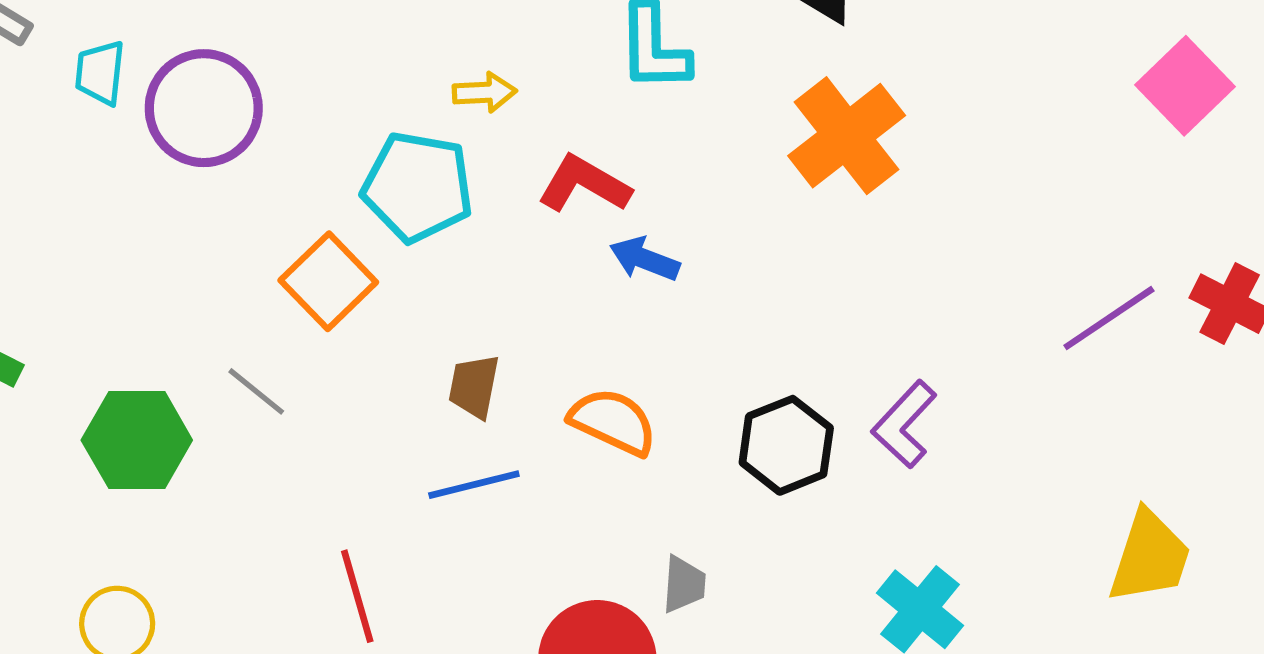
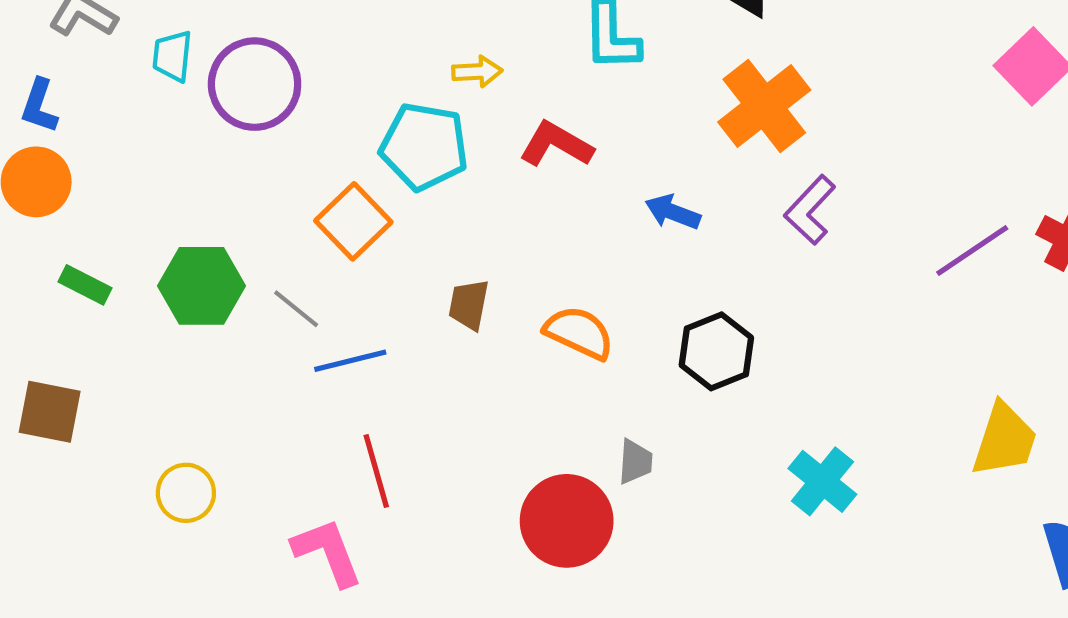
blue arrow: (645, 259) -> (673, 212), moved
purple L-shape: (904, 424) -> (810, 210), moved
green hexagon: (137, 440) -> (202, 286), moved
blue line: (474, 485) -> (350, 361), moved

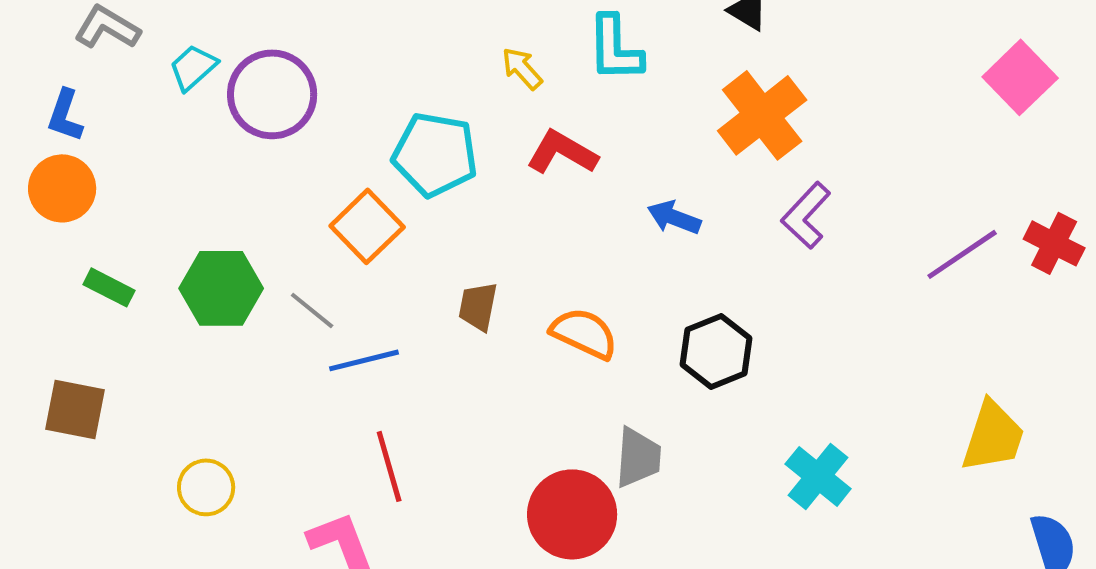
cyan trapezoid: (172, 56) -> (193, 67), turned 42
yellow arrow: (477, 72) -> (522, 68), moved, turned -129
gray trapezoid: (635, 462) -> (638, 457), size x1.4

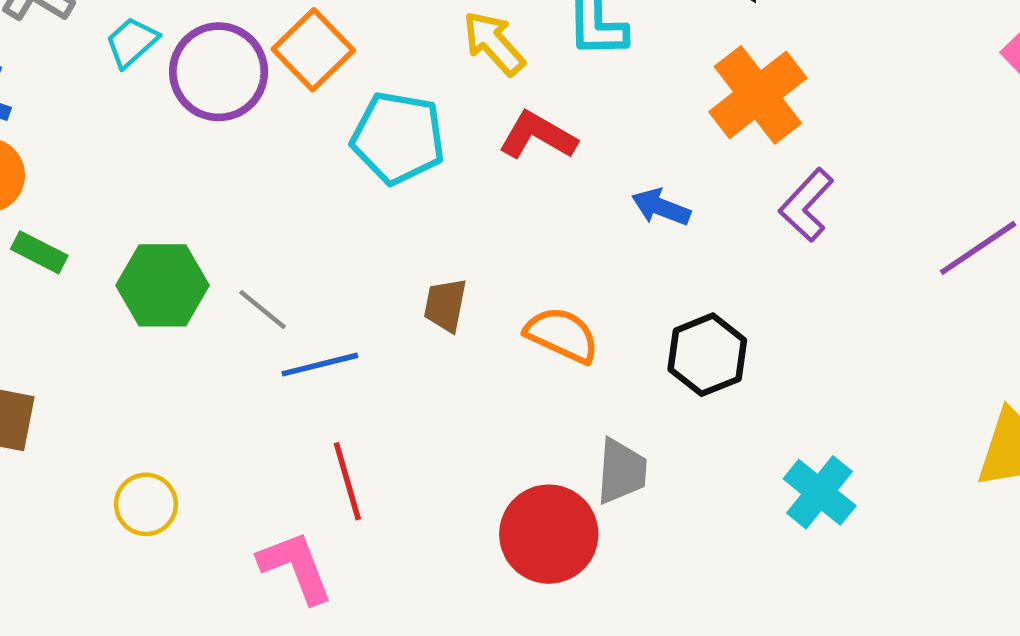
yellow arrow: (522, 68) -> (494, 43), size x1.4
orange square: (367, 226) -> (313, 50), moved
green rectangle: (109, 287) -> (39, 252), moved

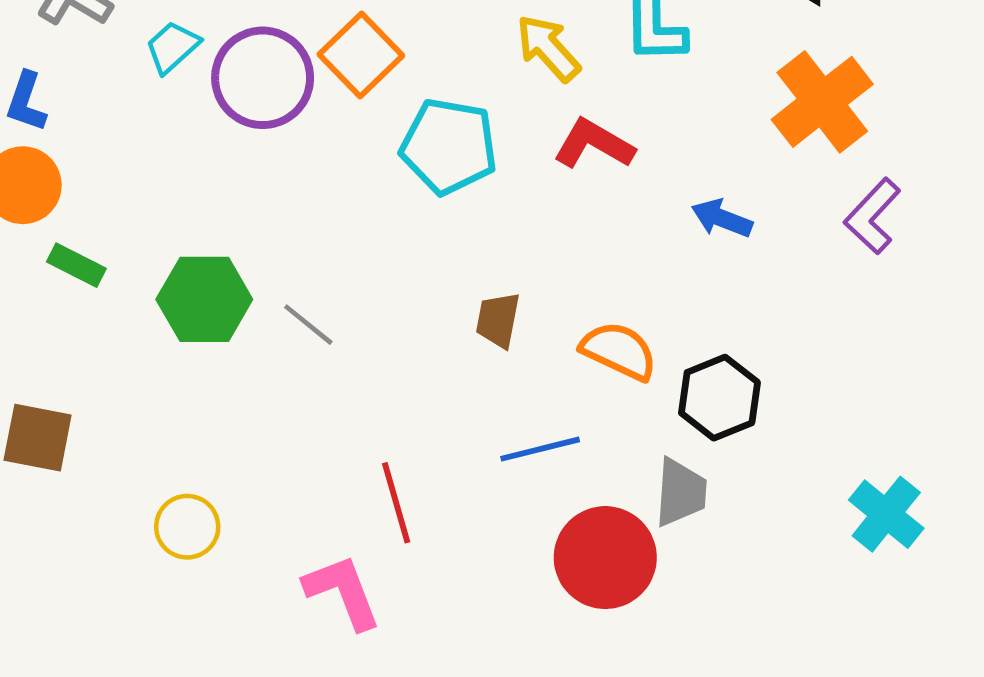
black hexagon: (707, 355) -> (719, 398), moved
blue line: (320, 365) -> (540, 449), moved

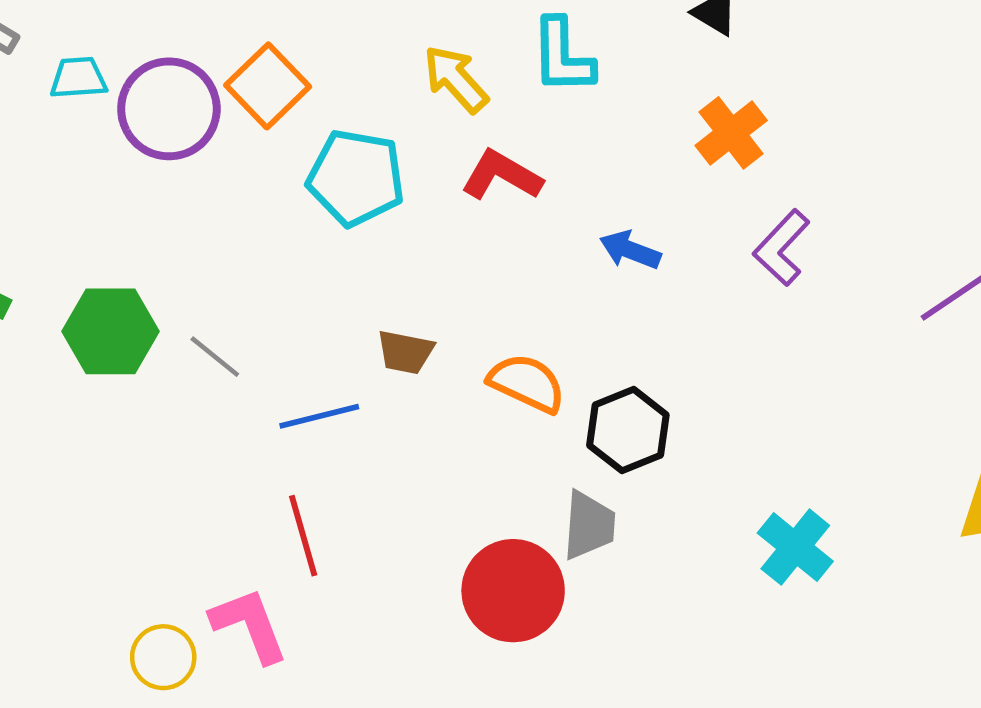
cyan trapezoid: (172, 47) -> (78, 78), turned 38
orange cross: (822, 102) -> (731, 133), size x0.7
brown trapezoid: (498, 320) -> (405, 352), turned -90
blue line: (540, 449) -> (319, 416), moved
yellow circle: (187, 527) -> (163, 657), moved

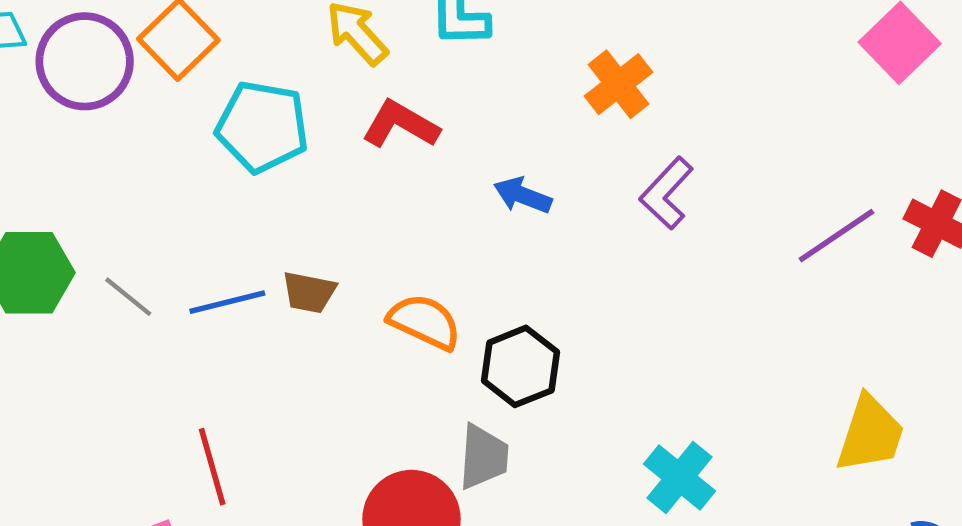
blue line: (319, 416) -> (227, 302), moved

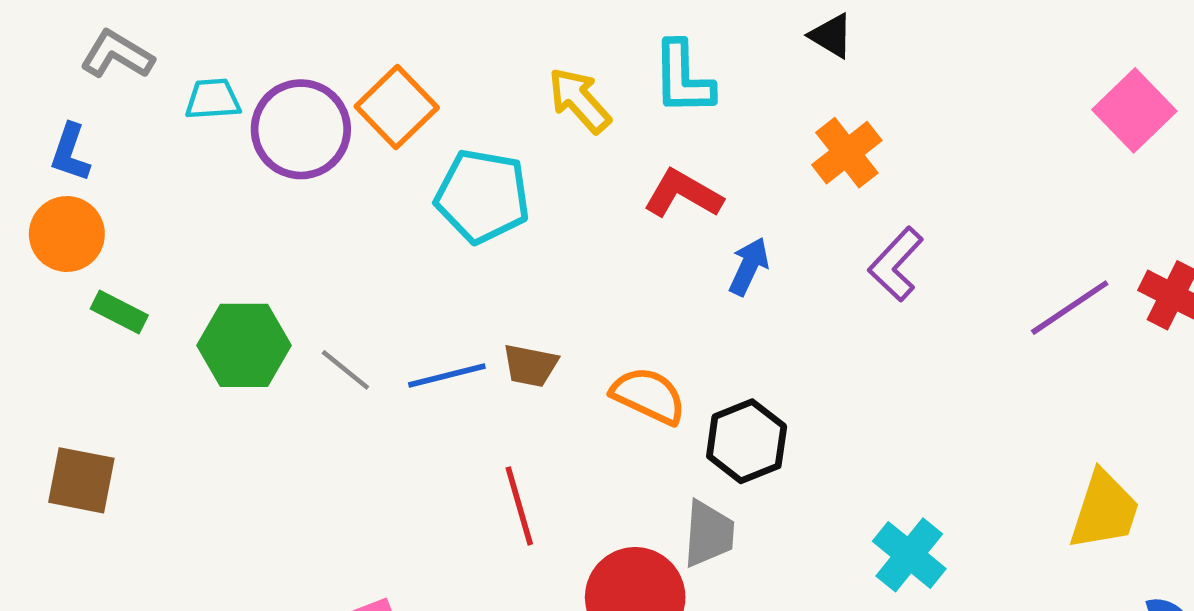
red L-shape: (401, 125) -> (683, 194), moved
blue arrow: (523, 195) -> (749, 266), turned 94
red line: (212, 467) -> (519, 506), moved

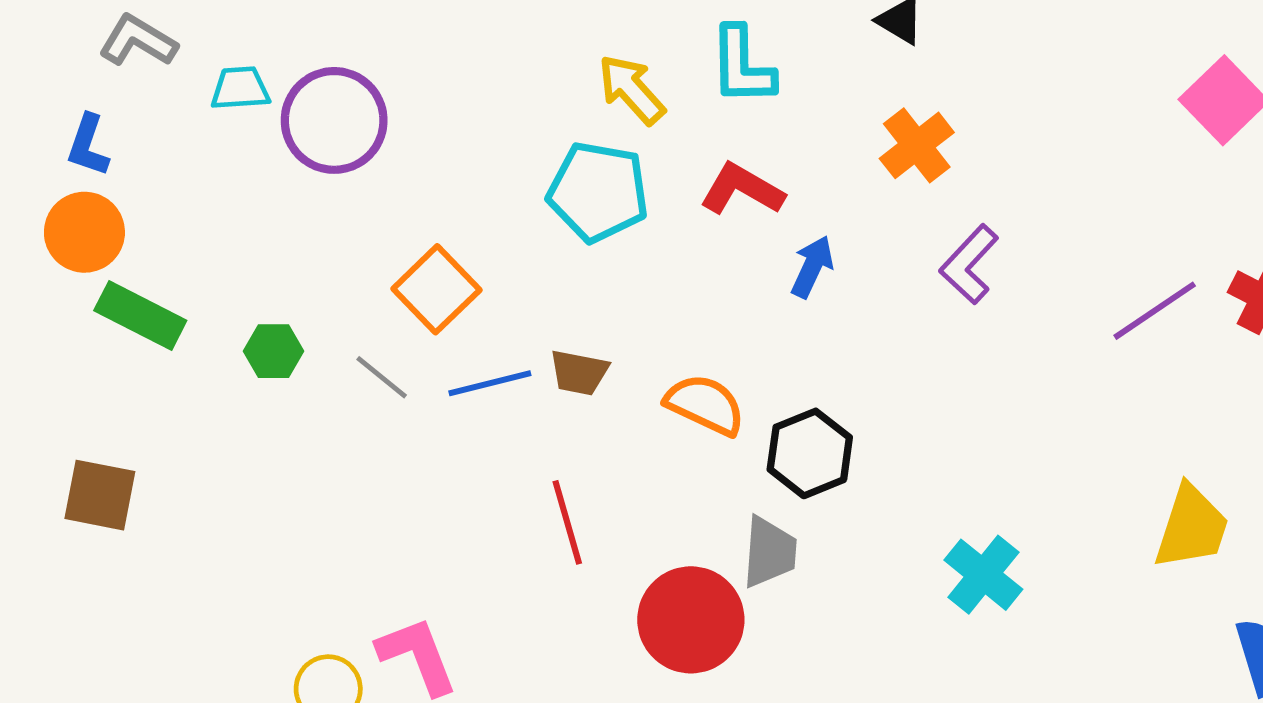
orange square: (397, 107) -> (436, 289), moved
cyan pentagon: (482, 196) -> (598, 192), moved
green rectangle: (119, 312) -> (140, 315), size x1.5
green hexagon: (244, 345) -> (273, 351), size x0.6

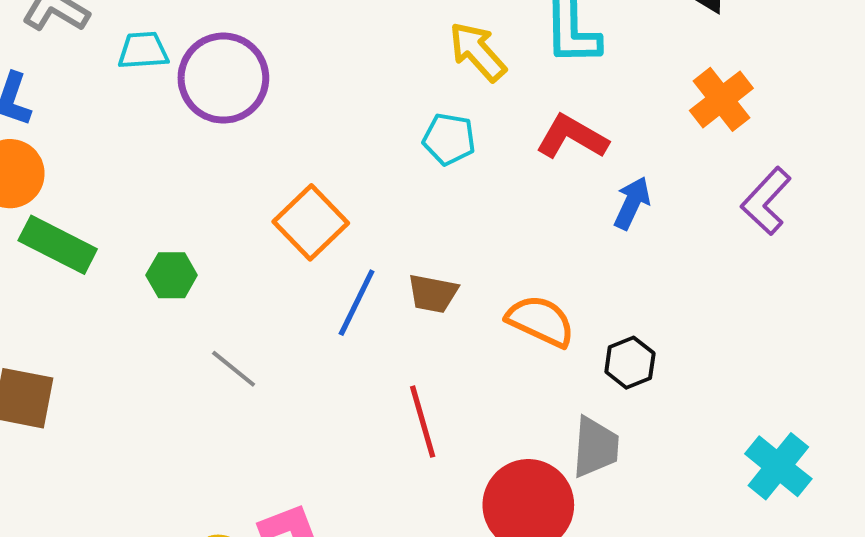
cyan pentagon: (598, 192) -> (449, 139), size x0.6
gray line: (382, 377) -> (234, 369), moved
blue line: (490, 383) -> (357, 303), turned -50
black hexagon: (810, 453) -> (630, 363), size x0.7

